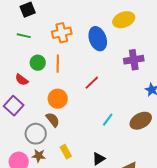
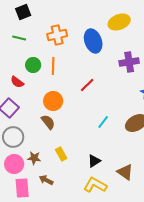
gray circle: (36, 134) -> (13, 137), moved

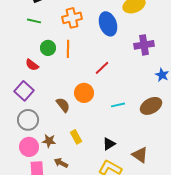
orange circle: (53, 101) -> (84, 93), moved
cyan line: (103, 122) -> (118, 105), turned 40

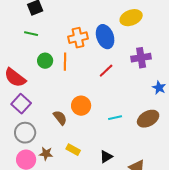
orange cross: (72, 18) -> (78, 38), moved
red semicircle: (32, 65) -> (15, 78), moved, size x1.6
red line: (102, 68) -> (106, 71), moved
yellow rectangle: (76, 137) -> (73, 150), turned -32

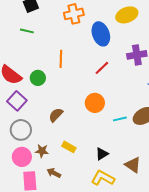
orange cross: (78, 38) -> (74, 14), moved
green circle: (45, 61) -> (38, 78), moved
orange circle: (81, 106) -> (95, 103), moved
brown semicircle: (60, 118) -> (56, 115), turned -98
cyan line: (115, 118) -> (120, 119), moved

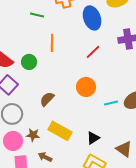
green line: (27, 31) -> (37, 15), moved
yellow rectangle: (69, 147) -> (60, 131), size x1.6

